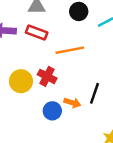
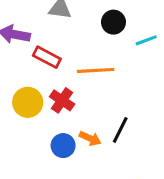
red rectangle: (37, 33) -> (47, 57), moved

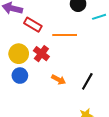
black line: (120, 130) -> (87, 81), moved
blue circle: (63, 146) -> (20, 76), moved

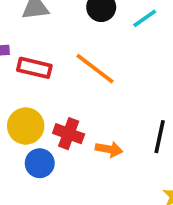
orange line: (65, 35) -> (95, 69), turned 55
red cross: (41, 54) -> (69, 134), moved

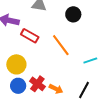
cyan line: (145, 18) -> (90, 61), moved
red cross: (69, 134) -> (37, 84), moved

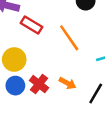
orange arrow: (56, 89) -> (68, 83), moved

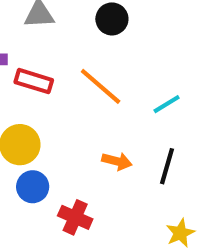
red cross: (39, 84) -> (75, 217), moved

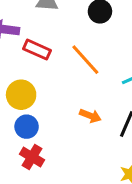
red cross: (75, 217) -> (32, 157), moved

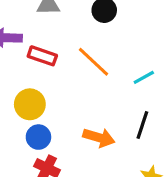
orange arrow: (90, 116) -> (99, 138), moved, size x1.4

